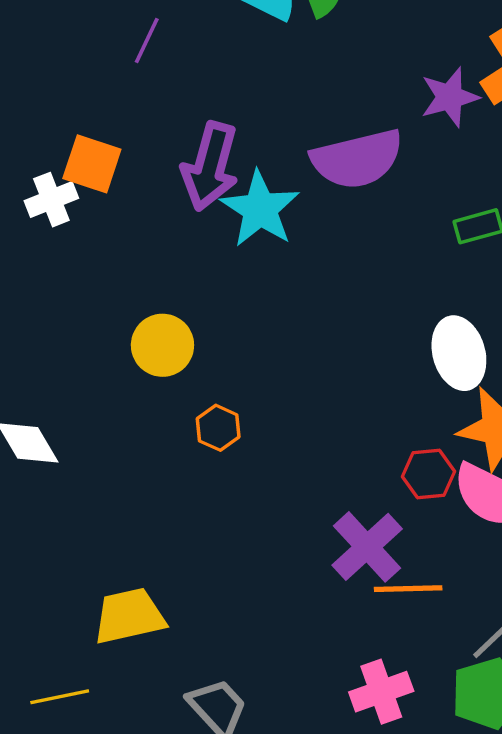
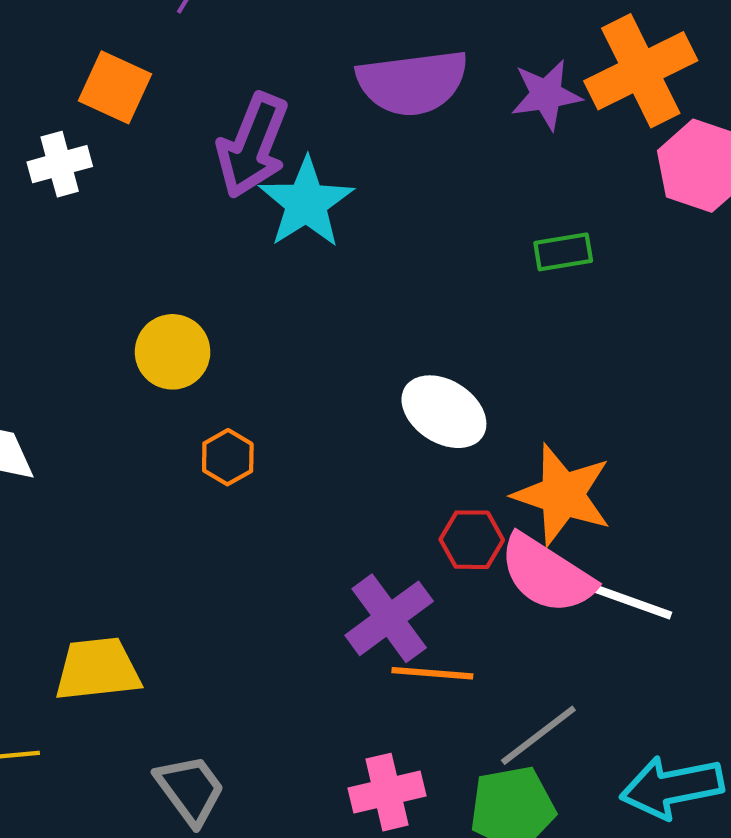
purple semicircle: (357, 159) -> (412, 83), moved
orange square: (92, 164) -> (115, 87), moved
white ellipse: (459, 353) -> (444, 412), moved, turned -48

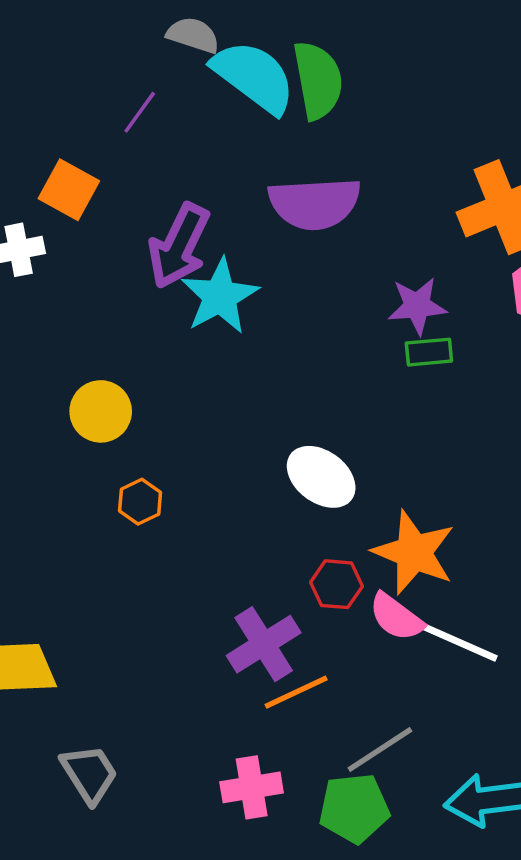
purple star: (546, 95) -> (417, 306), moved
pink semicircle: (547, 574) -> (396, 617), size x0.7
orange line: (432, 673) -> (296, 692), turned -34

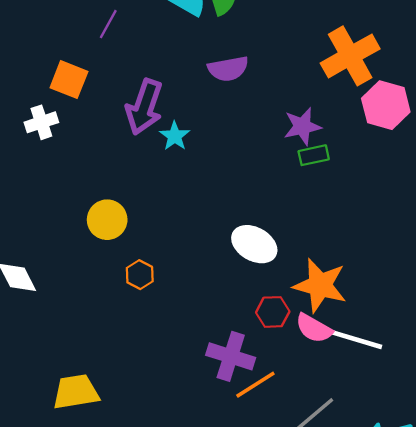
purple semicircle: (315, 203) -> (228, 69), size x0.7
cyan star: (220, 296) -> (175, 136), size x0.6
purple cross: (264, 644) -> (231, 356), turned -33

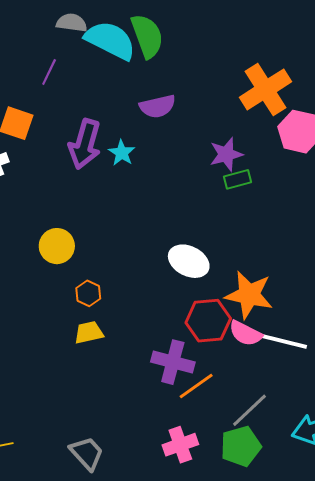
cyan star: (175, 136) -> (122, 153), moved
red hexagon: (273, 312) -> (208, 321), size x1.5
yellow trapezoid: (76, 392) -> (89, 333), moved, size x0.7

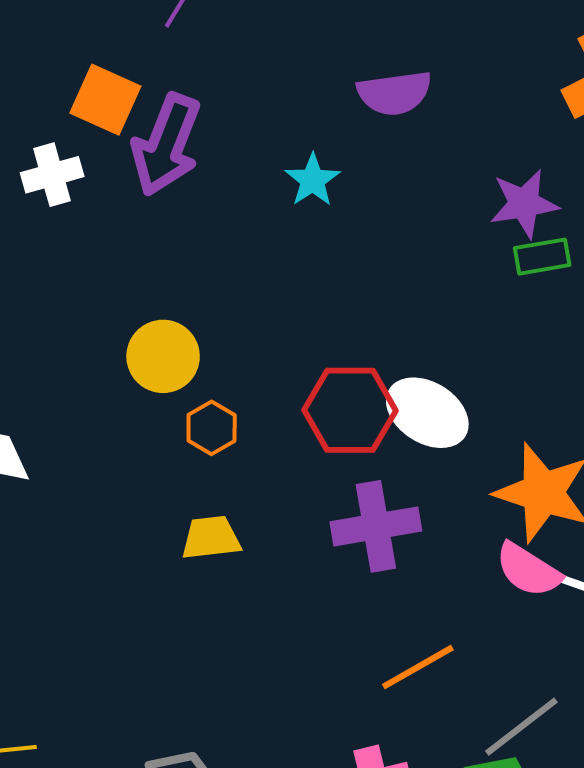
purple arrow: (85, 144) -> (166, 145), moved
orange hexagon: (88, 293) -> (212, 428), moved
red hexagon: (208, 321) -> (350, 410), moved
purple cross: (173, 362) -> (376, 526), moved, turned -30

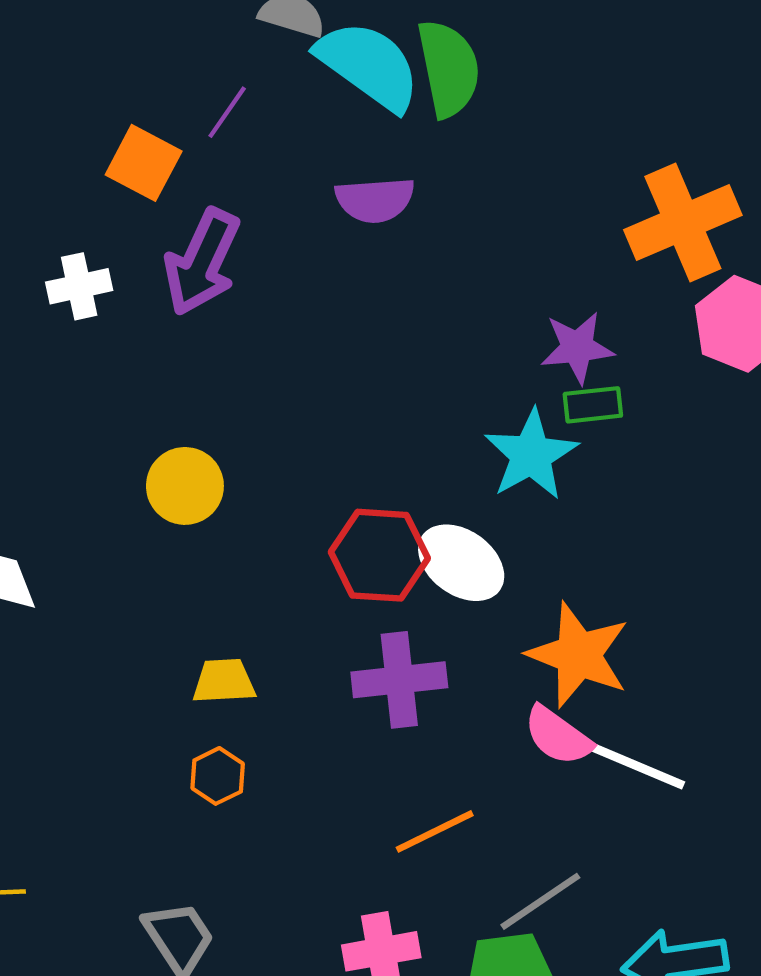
purple semicircle: (394, 93) -> (375, 200), moved
orange square: (105, 100) -> (144, 163), moved
cyan star: (313, 180) -> (531, 455), moved, size x1.6
orange hexagon: (212, 428) -> (218, 776), moved

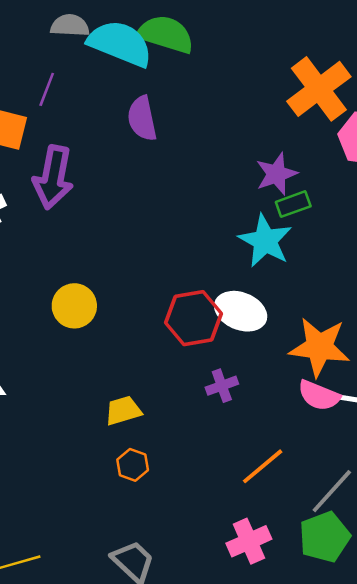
green semicircle: (449, 68) -> (166, 34), turned -48
purple semicircle: (375, 200) -> (142, 118), turned 96
purple cross: (399, 680) -> (222, 386), size x0.6

